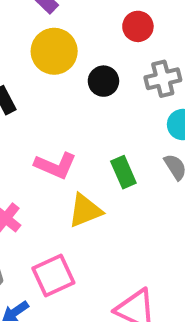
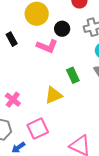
pink L-shape: (55, 166) -> (47, 46), moved

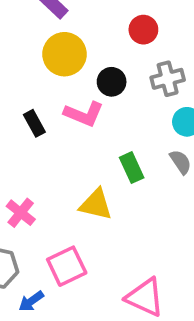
black rectangle: (12, 39) -> (34, 123), moved
yellow triangle: (54, 95) -> (96, 204), turned 36

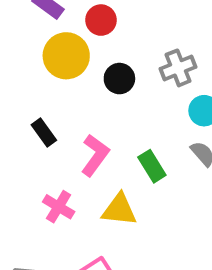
red circle: (143, 30) -> (101, 20), moved
pink L-shape: (84, 114) -> (95, 155), moved, turned -69
pink cross: (21, 213) -> (59, 207), moved

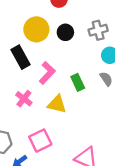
yellow circle: (66, 56) -> (36, 29), moved
black rectangle: (44, 132) -> (21, 57), size x1.5

